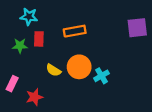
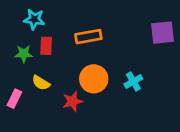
yellow semicircle: (53, 70) -> (41, 83), moved
cyan cross: (101, 76) -> (133, 81), moved
red star: (34, 97) -> (73, 101), moved

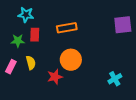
cyan cross: (133, 81) -> (115, 79), moved
yellow semicircle: (41, 83) -> (31, 63), turned -136
pink rectangle: (14, 99) -> (11, 67), moved

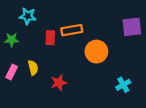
red rectangle: (35, 35) -> (50, 38), moved
green star: (18, 41) -> (12, 40), moved
orange circle: (71, 60) -> (96, 52), moved

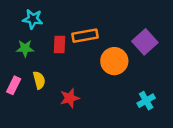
purple square: (132, 27) -> (145, 42), moved, turned -36
green star: (12, 40) -> (25, 48), moved

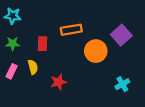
cyan star: (33, 19) -> (13, 16), moved
red rectangle: (59, 45) -> (42, 44), moved
green star: (25, 48) -> (13, 44), moved

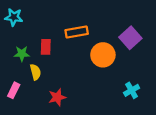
green star: (13, 44) -> (22, 54), moved
pink rectangle: (12, 71) -> (14, 90), moved
red star: (58, 82) -> (57, 97), moved

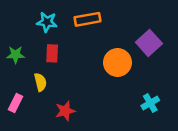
cyan star: (14, 17) -> (47, 22), moved
orange rectangle: (77, 32) -> (87, 19), moved
green star: (22, 54) -> (16, 55), moved

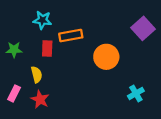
orange rectangle: (87, 19) -> (71, 35), moved
purple square: (149, 43) -> (143, 28), moved
red star: (65, 111) -> (40, 99), moved, turned -30

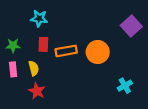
orange rectangle: (71, 35) -> (66, 51), moved
pink rectangle: (14, 93) -> (13, 69), moved, turned -32

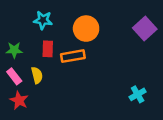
orange circle: (98, 52) -> (86, 29), moved
pink rectangle: (13, 69) -> (14, 76), turned -32
red star: (37, 91) -> (19, 100), moved

